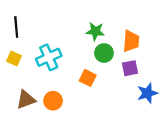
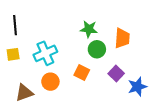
yellow square: (14, 58) -> (13, 54), turned -32
purple square: (130, 68) -> (116, 74), moved, turned -35
orange circle: (53, 101) -> (50, 82), moved

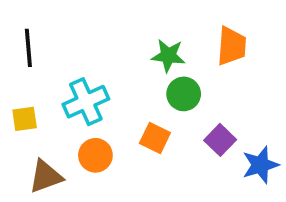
orange trapezoid: (122, 38) -> (232, 46), moved
yellow square: (13, 54) -> (25, 119), moved

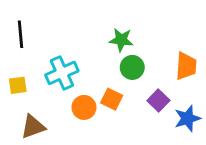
orange trapezoid: (232, 46) -> (186, 66), moved
orange circle: (95, 155) -> (84, 107), moved

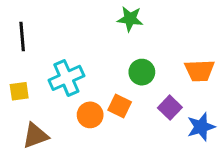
green star: (121, 40) -> (130, 19), moved
orange trapezoid: (186, 66) -> (199, 71), turned 84

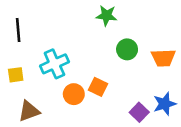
green circle: (142, 72) -> (127, 49), moved
purple square: (170, 108) -> (139, 112), moved

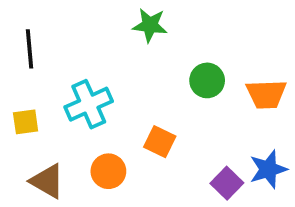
green star: (106, 15) -> (150, 25), moved
orange circle: (74, 94) -> (108, 171), moved
brown triangle: (29, 111) -> (47, 181), turned 50

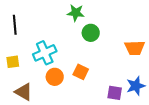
green circle: (207, 80) -> (91, 33), moved
orange circle: (108, 171) -> (55, 77), moved
purple square: (227, 183) -> (115, 93), turned -35

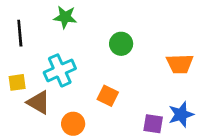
green star: (76, 13) -> (65, 17), moved
orange circle: (55, 77) -> (73, 124), moved
brown triangle: (24, 92) -> (38, 102), moved

